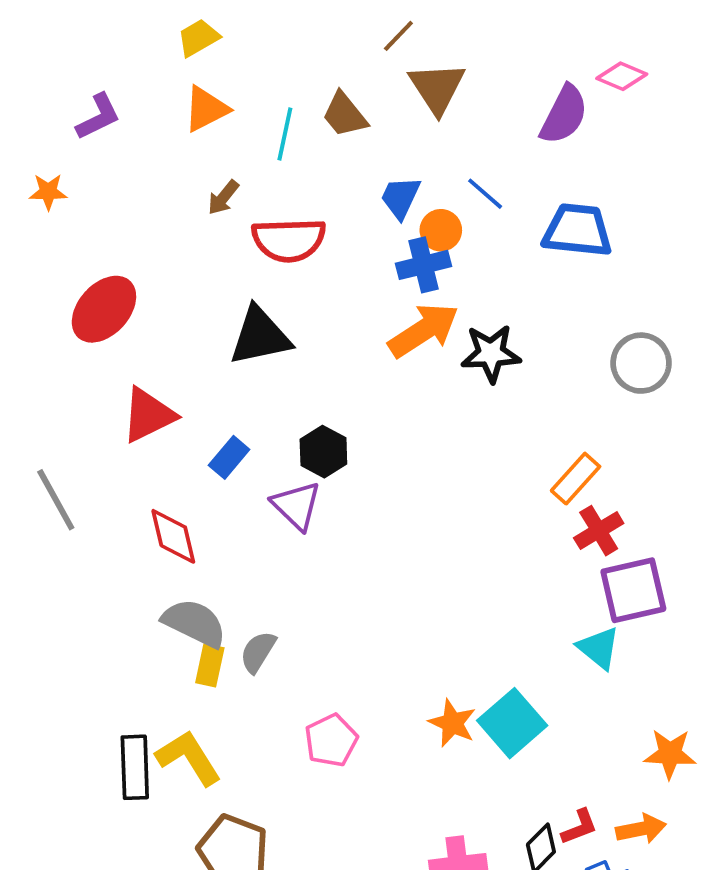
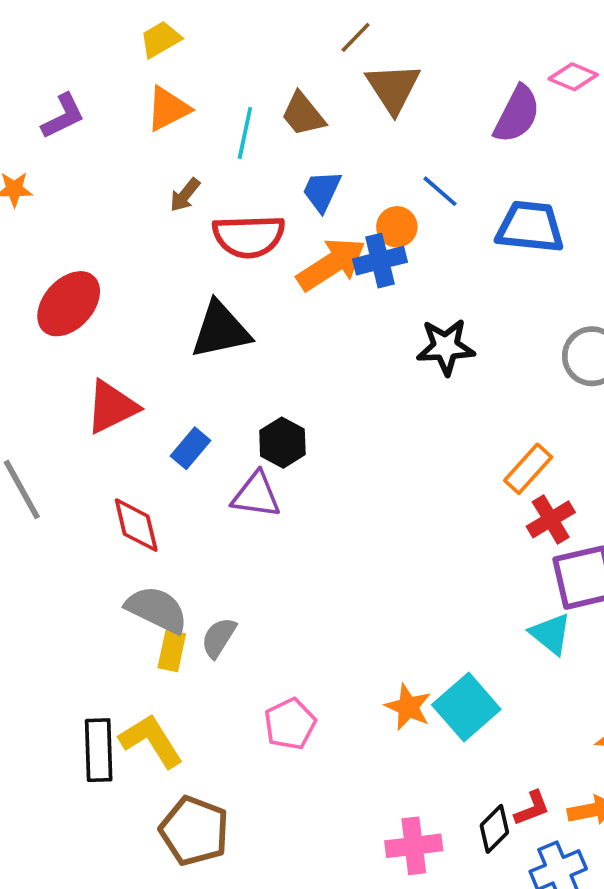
blue trapezoid: (400, 198) -> (322, 191), moved
orange arrow: (424, 330) -> (331, 264), moved
purple triangle: (296, 506) -> (256, 495), turned -36

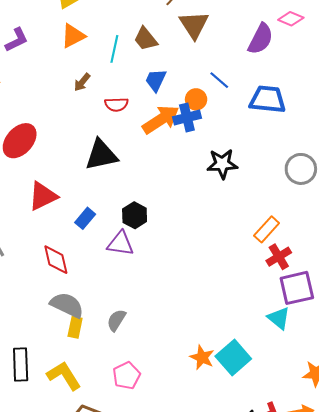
red semicircle: (249, 236) -> (116, 104), size x0.6
gray semicircle: (219, 638) -> (116, 320), moved
pink pentagon: (290, 724) -> (126, 376), moved
black rectangle: (99, 750) -> (21, 365), moved

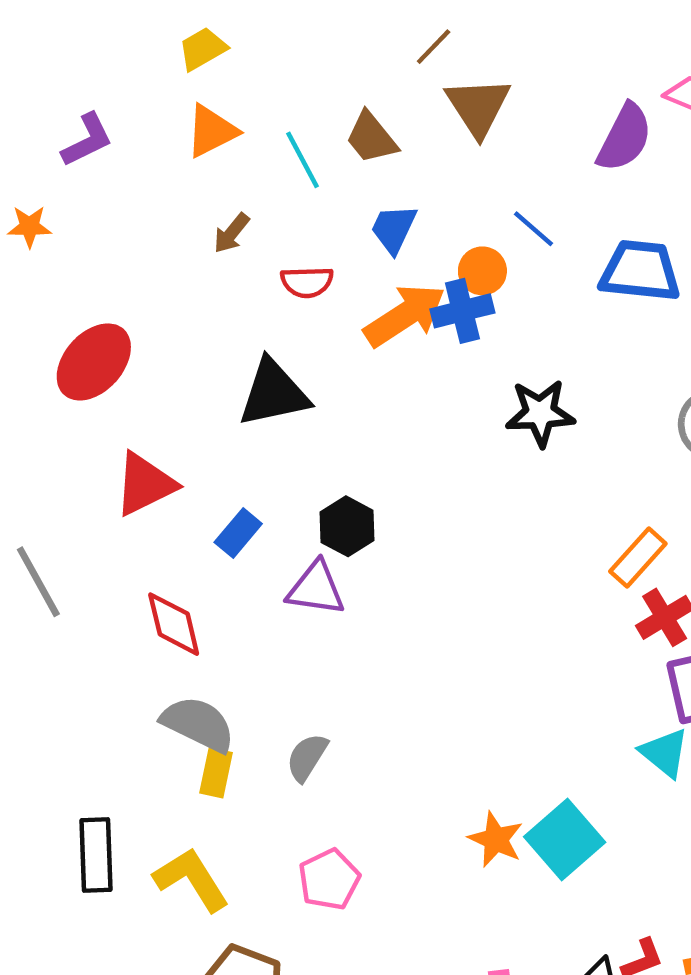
cyan line: (114, 49) -> (303, 160), turned -40

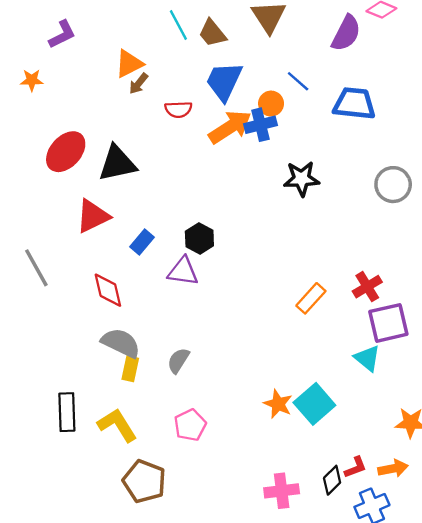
orange triangle: (211, 131) -> (129, 64), moved
cyan line: (303, 160) -> (178, 25), moved
blue trapezoid: (394, 229) -> (224, 81), size x1.5
black triangle: (274, 393) -> (117, 163), moved
orange rectangle: (638, 557) -> (311, 298), moved

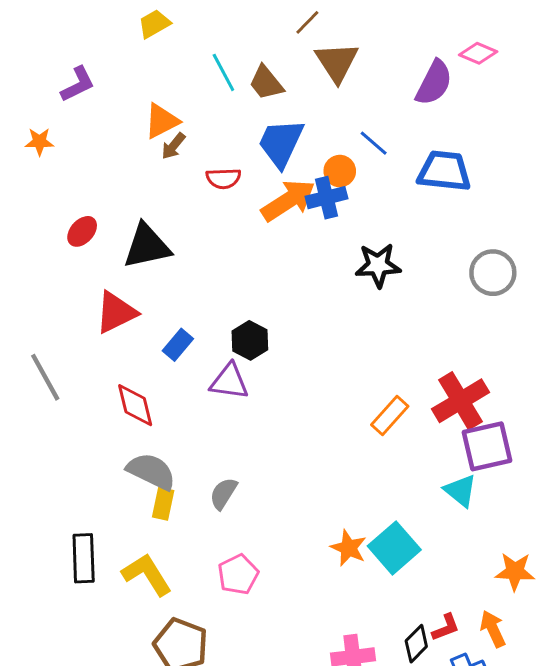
red ellipse: (66, 152) -> (82, 231), size x0.6
red cross: (367, 287) -> (460, 401), size x1.5
orange arrow: (393, 468) -> (493, 629), turned -104

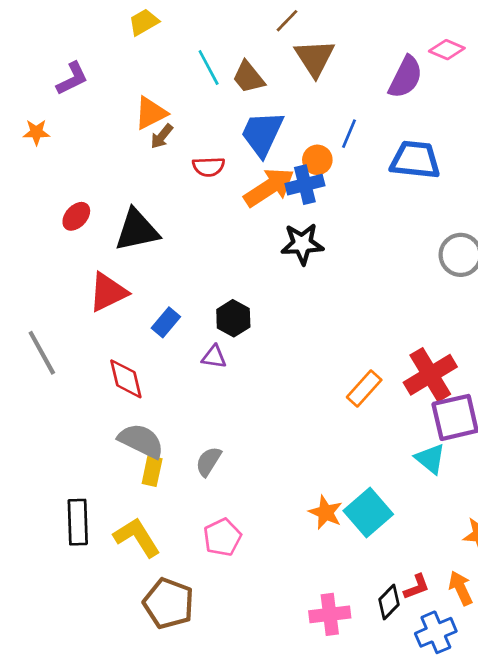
blue line: (374, 143) -> (349, 134), turned 72
black star: (378, 265) -> (302, 244), moved
purple triangle: (229, 382) -> (214, 357), size x0.7

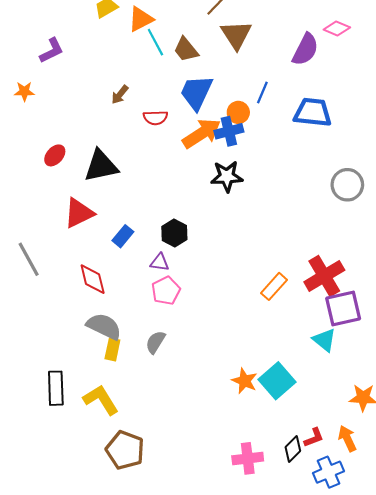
orange triangle: (151, 113) -> (141, 19), moved
pink pentagon: (222, 537) -> (166, 291), moved

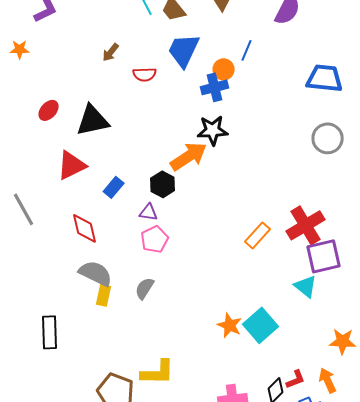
blue trapezoid: (313, 112) -> (325, 78), moved
orange arrow: (202, 133) -> (189, 156), moved
yellow L-shape: (101, 400) -> (158, 372), moved, turned 123

